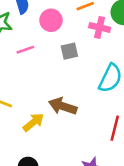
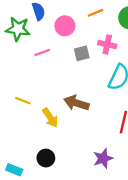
pink cross: (100, 27) -> (107, 44), moved
yellow arrow: (33, 122) -> (50, 118), turned 96

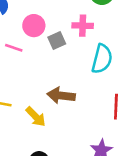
pink circle: (65, 26) -> (34, 26), moved
pink line: (42, 53) -> (14, 48), turned 49

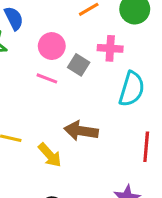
gray square: (57, 41) -> (79, 65), turned -36
pink line: (14, 48) -> (47, 78), moved

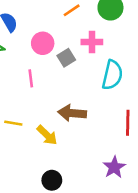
gray square: (79, 65) -> (66, 58), turned 30
pink line: (47, 78) -> (31, 78), moved, turned 66

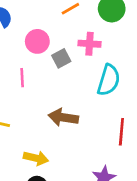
yellow arrow: (47, 135) -> (36, 158), moved, turned -35

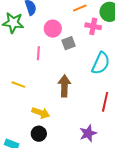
pink cross: (90, 44) -> (93, 26), moved
brown arrow: (63, 117) -> (64, 86), turned 75

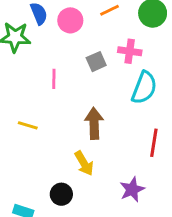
pink cross: (93, 26) -> (130, 51), moved
pink circle: (53, 29) -> (70, 20), moved
yellow arrow: (41, 113) -> (84, 163), moved, turned 42

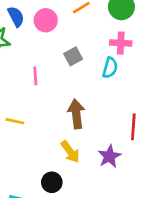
pink cross: (130, 51) -> (121, 43), moved
cyan semicircle: (144, 88) -> (110, 68), moved, size x0.7
purple star: (132, 189) -> (109, 156), moved

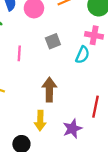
yellow arrow: (70, 152) -> (40, 121), turned 30

